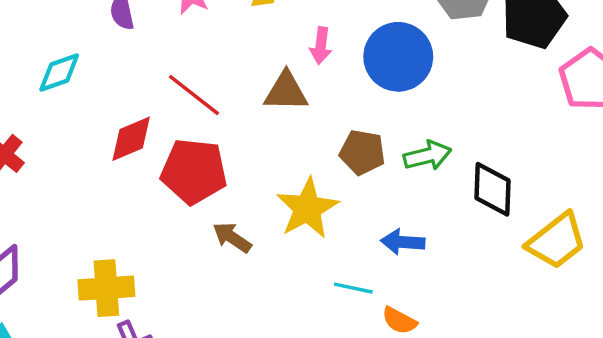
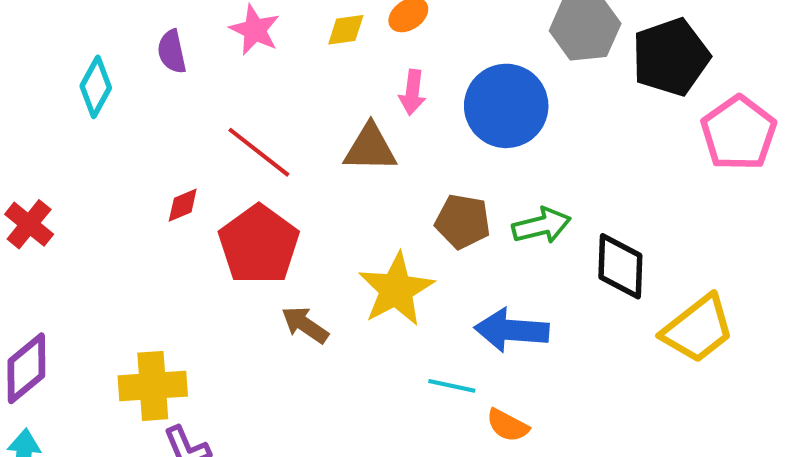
cyan diamond: (59, 73) -> (96, 87), moved, turned -42
red diamond: (131, 139) -> (183, 205), size x0.6
red pentagon: (194, 171) -> (259, 245), turned 30
blue arrow: (403, 242) -> (512, 330), size x1.4

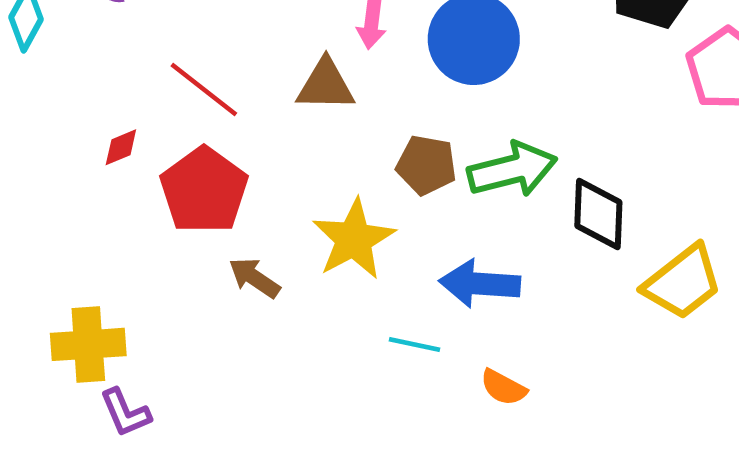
green arrow: (542, 226) -> (512, 170), size x1.4
orange semicircle: (508, 425) -> (503, 387), moved

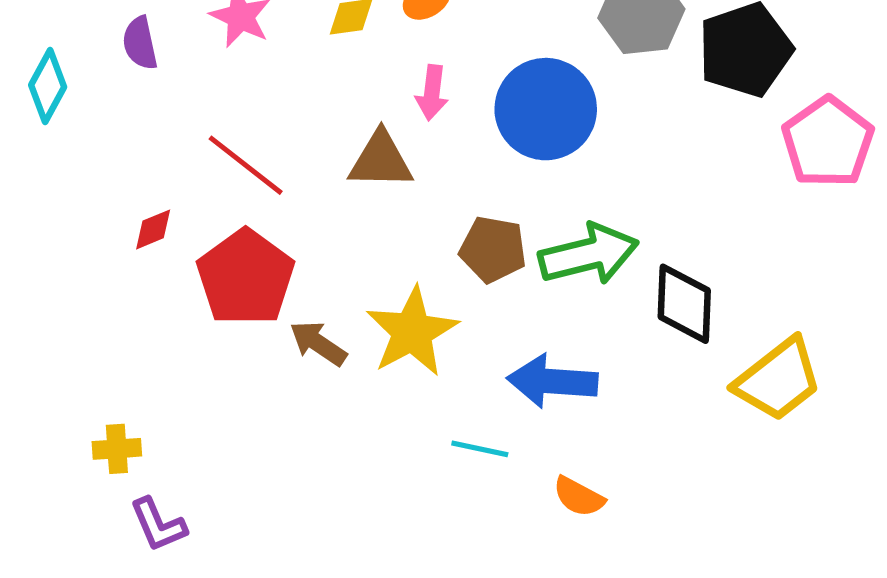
brown arrow: (254, 278) -> (318, 343), moved
yellow cross: (88, 344) -> (117, 449), size x0.6

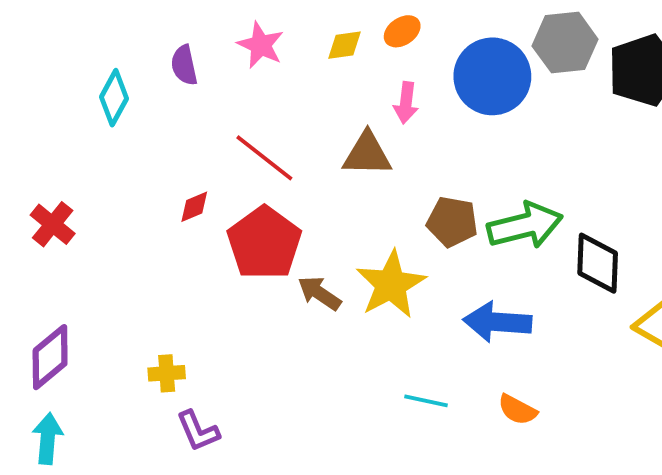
blue circle: (546, 109) -> (492, 76), moved
cyan line: (480, 449) -> (426, 401), moved

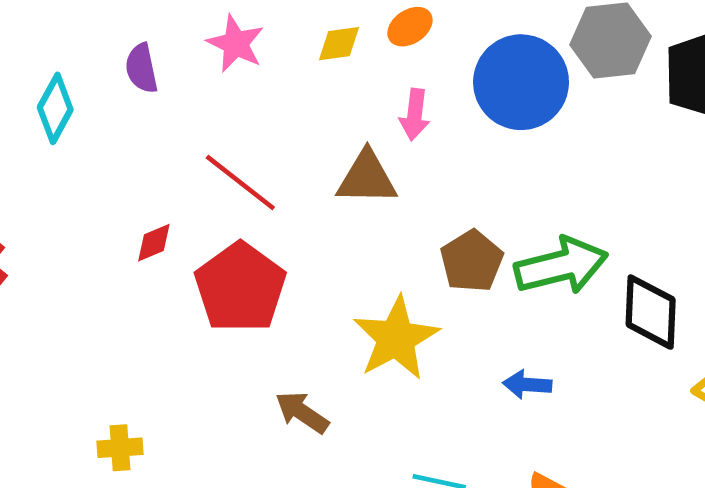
brown pentagon: (452, 222) -> (472, 261), turned 30
brown arrow: (319, 293) -> (302, 412), moved
blue arrow: (497, 322) -> (527, 385), size x0.6

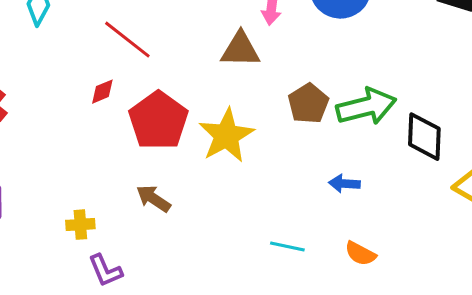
red line: (240, 182) -> (127, 40), moved
yellow star: (396, 338) -> (226, 136), moved
brown arrow: (302, 412) -> (153, 199), moved

